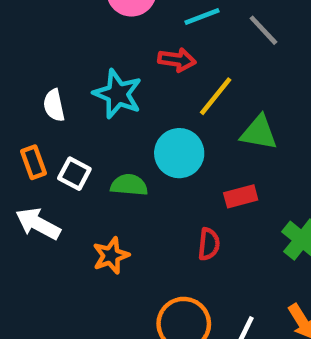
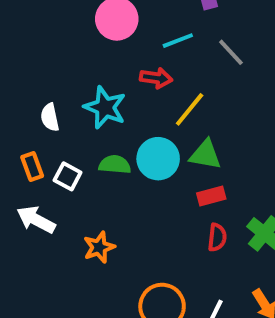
green triangle: (259, 133) -> (205, 155), moved
green semicircle: (129, 185) -> (115, 165), moved
red semicircle: (209, 244) -> (217, 237), moved

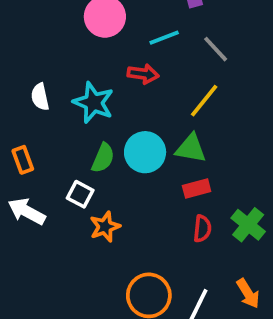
yellow line: (190, 109) -> (204, 101), moved
white semicircle: (50, 117) -> (40, 97), moved
green semicircle: (115, 165) -> (103, 158), turned 108
white square: (68, 176) -> (80, 194), moved
orange star: (99, 247) -> (105, 227), moved

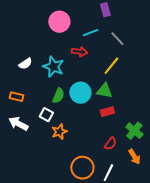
white semicircle: (40, 97) -> (25, 64), turned -112
orange rectangle: (23, 160) -> (16, 97), turned -56
red semicircle: (202, 229) -> (110, 144), moved, turned 32
orange arrow: (248, 293) -> (134, 157), moved

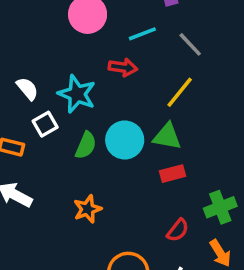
white semicircle: (25, 64) -> (27, 89), turned -96
white square: (46, 115) -> (45, 124), moved, turned 32
green cross: (134, 131) -> (220, 207), turned 30

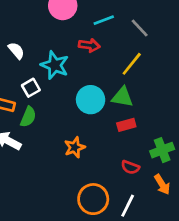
white semicircle: (27, 89) -> (16, 51), moved
green semicircle: (86, 145) -> (28, 117), moved
orange star: (88, 209) -> (75, 147), moved
red semicircle: (178, 230) -> (130, 167), turned 72

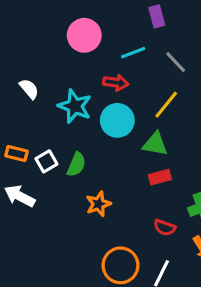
white square: (31, 88) -> (46, 161), moved
cyan circle: (91, 100) -> (117, 120), moved
green semicircle: (28, 117) -> (76, 165), moved

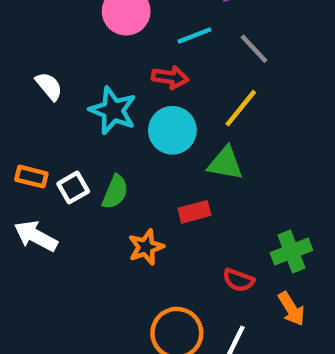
red rectangle: (160, 177) -> (194, 212), moved

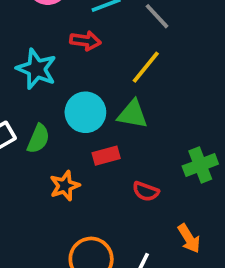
cyan circle: (172, 130) -> (85, 112), moved
green cross: (291, 251) -> (200, 165), moved
red semicircle: (239, 280) -> (146, 191), moved

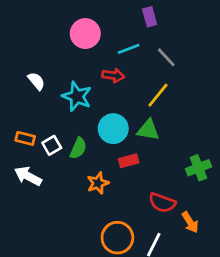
red semicircle: (146, 191) -> (162, 203), moved, size x1.4

